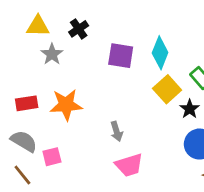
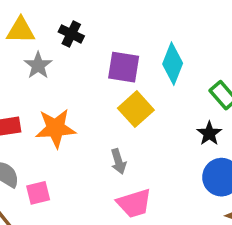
black cross: (79, 29) -> (71, 34), turned -30
yellow square: (167, 89) -> (136, 109), moved

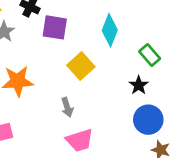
purple square: (124, 67) -> (55, 27), moved

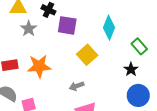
gray arrow: (67, 107) -> (77, 86), turned 88

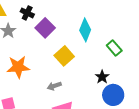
purple square: (67, 25) -> (45, 28), turned 36
black star: (131, 69) -> (102, 77), moved

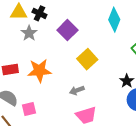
black cross: (27, 13) -> (39, 13), moved
cyan diamond: (85, 30) -> (114, 20), moved

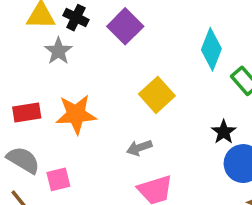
cyan diamond: (114, 20) -> (211, 49), moved
purple square: (67, 30) -> (125, 26), moved

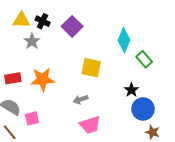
yellow square: (157, 95) -> (91, 68), turned -36

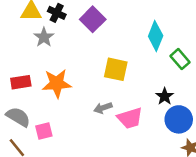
pink trapezoid: (90, 125) -> (130, 118), moved

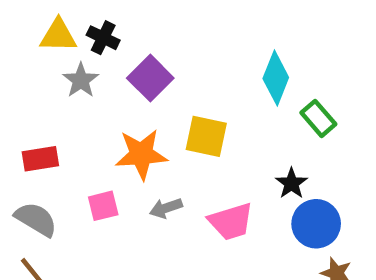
purple square: (93, 19) -> (150, 78), moved
orange star: (57, 83) -> (141, 154), moved
gray arrow: (103, 108) -> (166, 208), moved
pink square: (44, 131) -> (103, 206), moved

